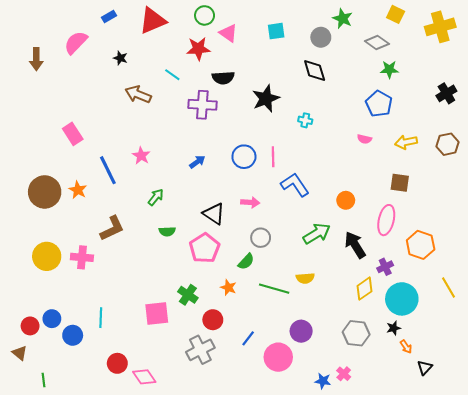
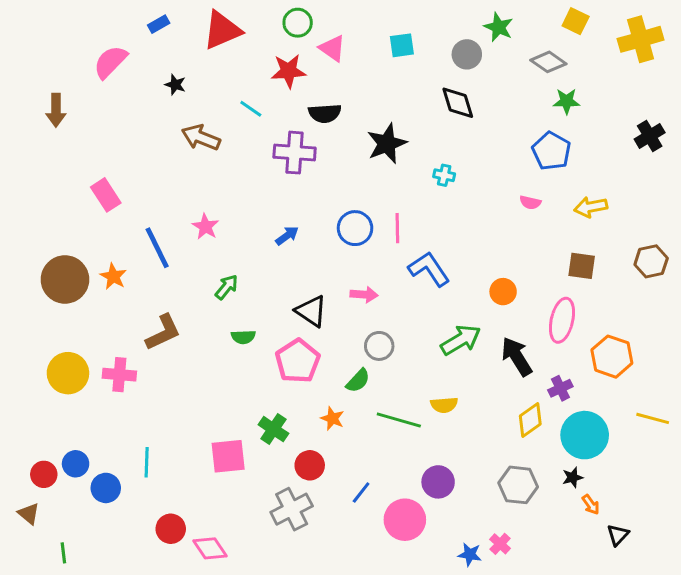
brown arrow: (36, 59) -> (56, 110), moved
brown hexagon: (448, 144) -> (651, 261), moved
yellow line: (449, 288) -> (653, 418), turned -45

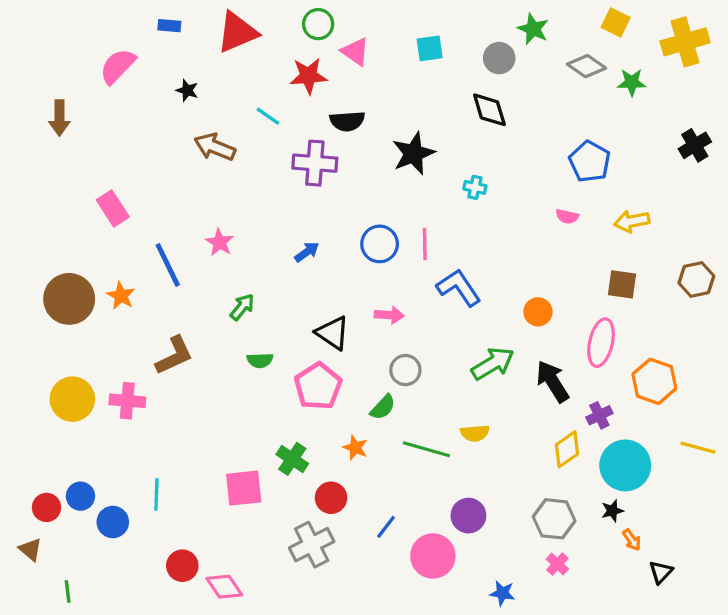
blue rectangle: (159, 24) -> (169, 26), turned 35
green star: (567, 101) -> (632, 82), moved
pink cross: (500, 544) -> (557, 564), moved

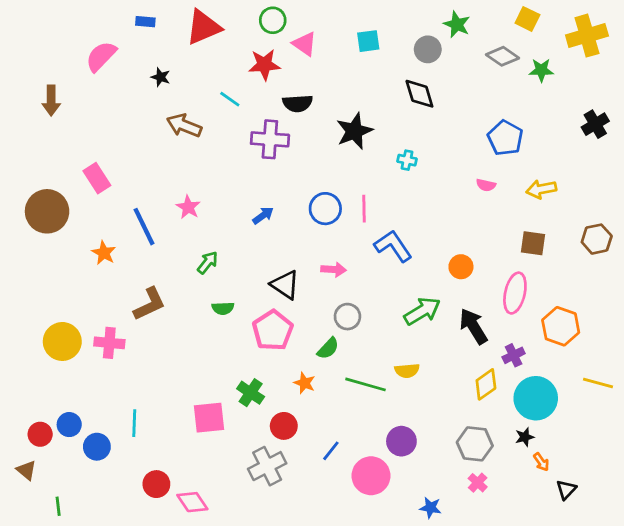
brown circle: (69, 299) -> (47, 211), moved

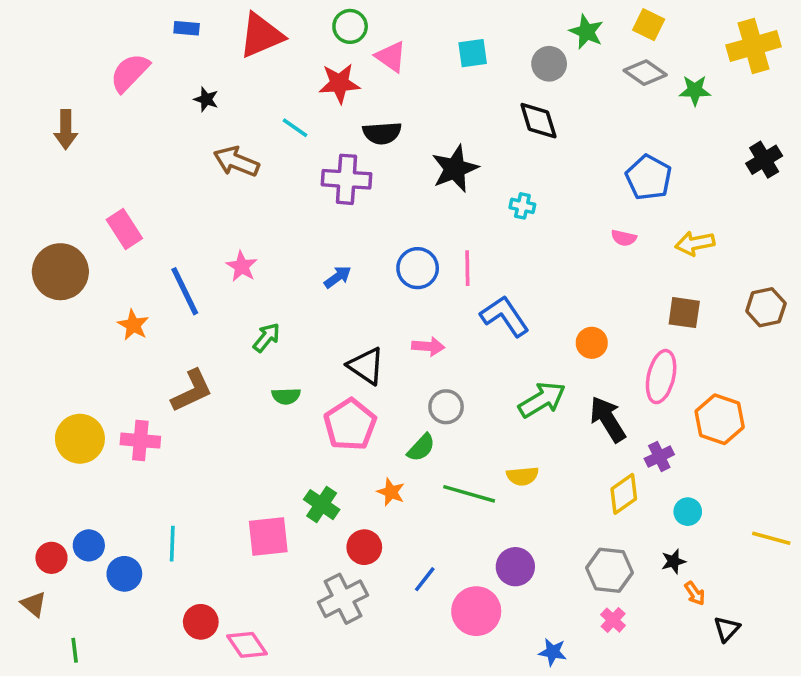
yellow square: (527, 19) -> (649, 25), moved
yellow line: (598, 383) -> (771, 538), moved
cyan circle: (536, 398) -> (688, 512), size x0.5

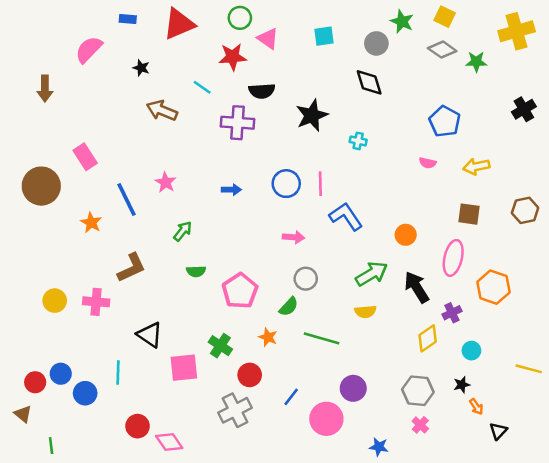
blue arrow: (338, 277) -> (231, 190), turned 36
black triangle: (366, 366) -> (150, 335), moved
yellow circle: (80, 439) -> (55, 301), size x0.7
yellow semicircle: (522, 476) -> (365, 312), moved

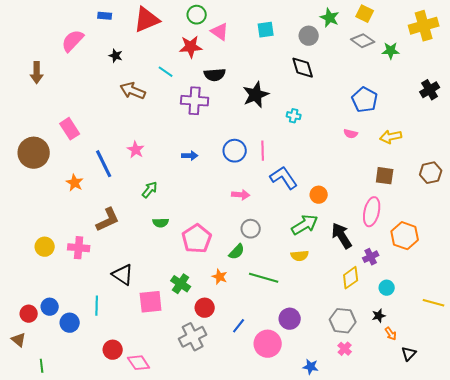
orange circle: (406, 235) -> (319, 195), moved

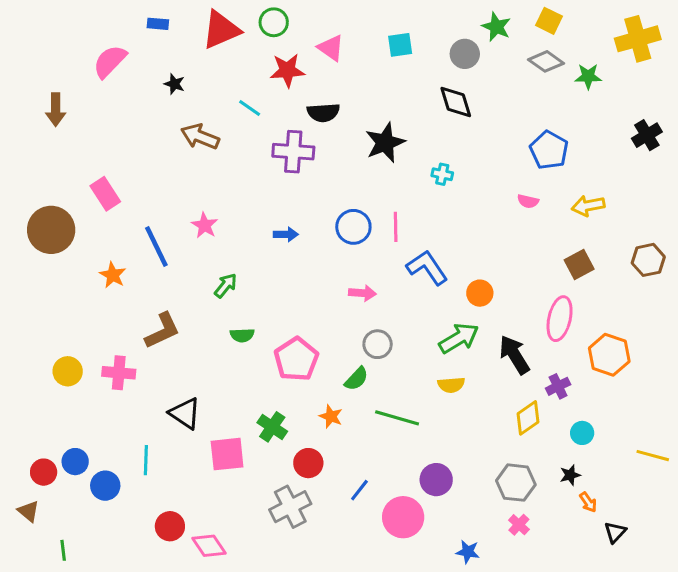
green circle: (197, 15) -> (274, 22), moved
brown square: (385, 176) -> (579, 264), turned -36

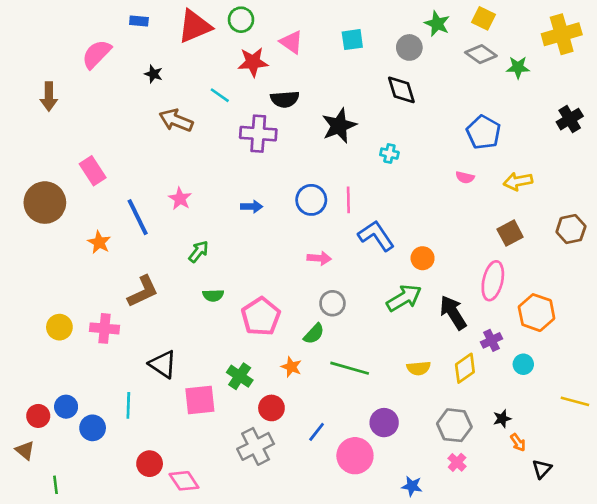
yellow semicircle: (451, 385) -> (419, 368), moved
cyan circle: (582, 433) -> (523, 364), moved

